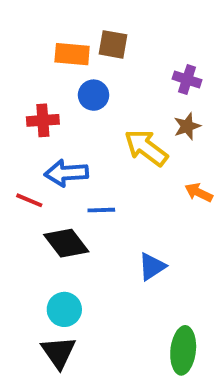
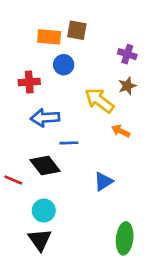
orange arrow: (199, 192) -> (121, 131), moved
red line: (29, 200) -> (13, 180), moved

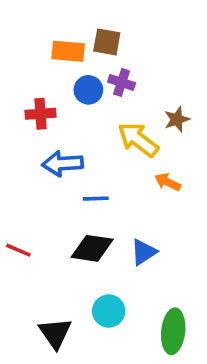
purple cross: (127, 54) -> (122, 82), moved
black diamond: (45, 165) -> (92, 248), moved, turned -44
cyan circle: (44, 211) -> (109, 311), moved

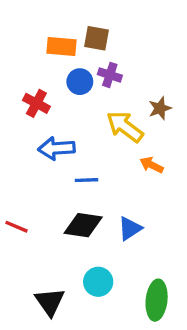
red cross: (40, 114) -> (36, 103), turned 32

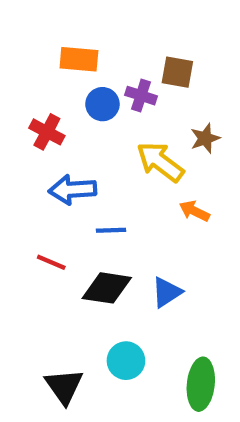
brown square: (97, 38) -> (177, 72), moved
red line: (16, 227) -> (51, 262), moved

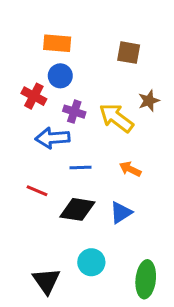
purple cross: (141, 96) -> (74, 112), moved
blue circle: (102, 104) -> (60, 76), moved
orange arrow: (194, 211) -> (130, 169), moved

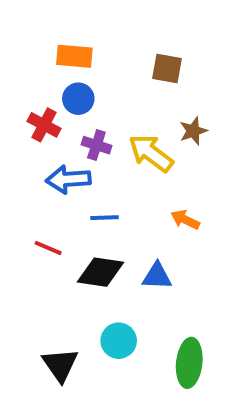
orange arrow: (130, 169) -> (185, 220), moved
blue triangle: (121, 213) -> (157, 276), turned 35

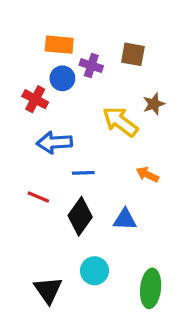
purple cross: (96, 145) -> (91, 66), moved
black diamond: (100, 272) -> (80, 216), turned -63

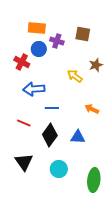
yellow arrow: (120, 122) -> (75, 76), size x0.7
black triangle: (48, 290) -> (24, 162), moved

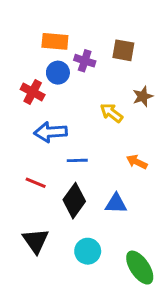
green ellipse: (94, 180) -> (140, 268), turned -40

